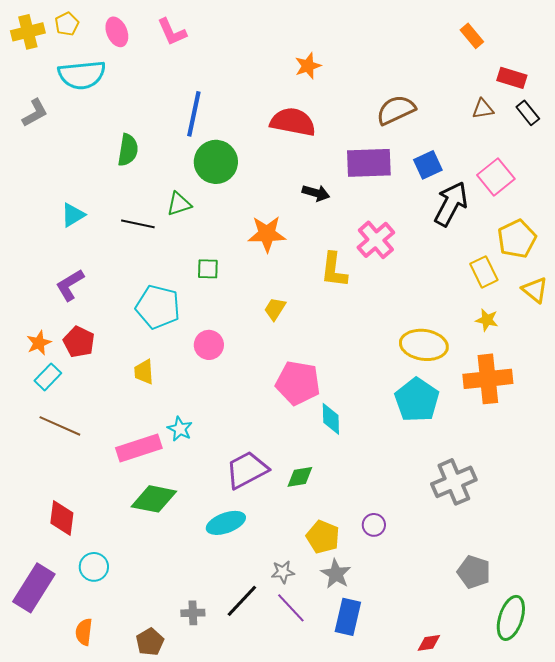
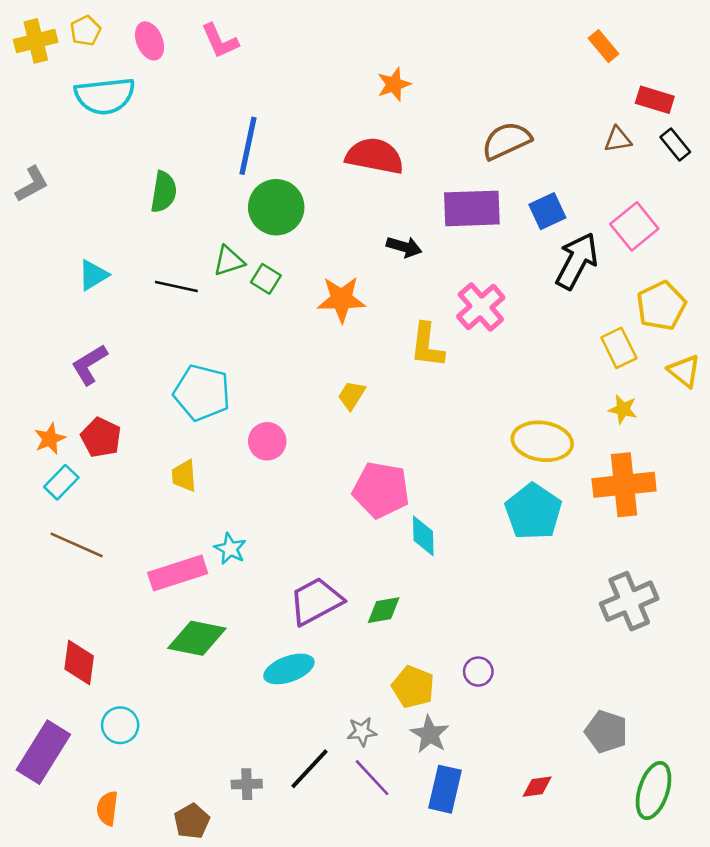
gray L-shape: (35, 113) -> (32, 184), moved
green square: (208, 269) -> (266, 279), moved, turned 30
gray cross: (454, 482) -> (629, 601), moved
red diamond: (429, 643) -> (537, 787), moved

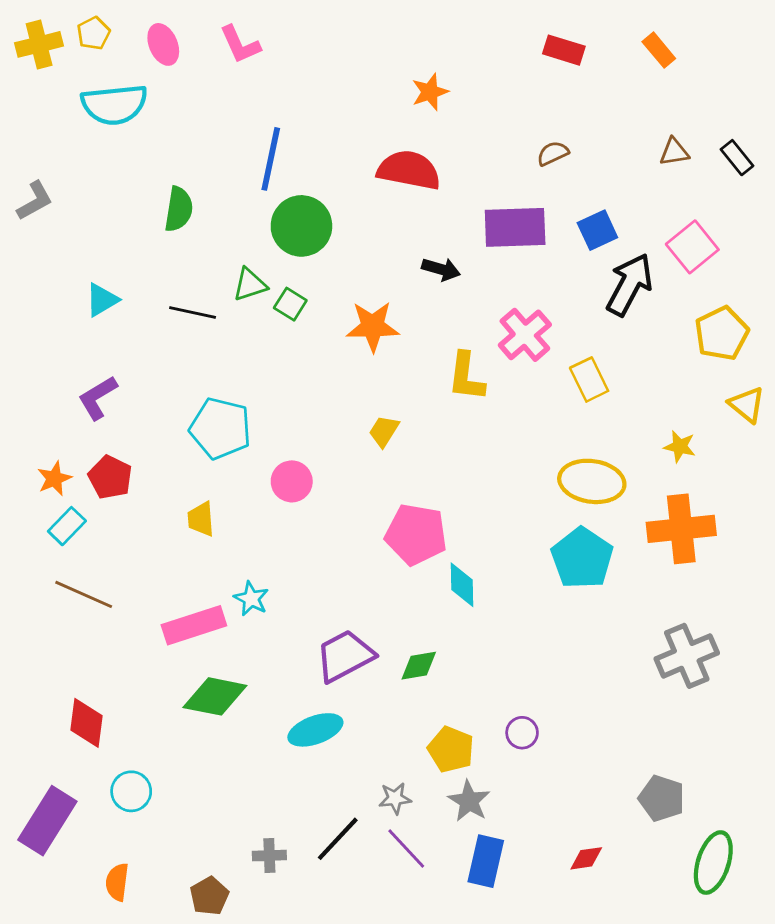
red rectangle: (655, 100) -> (564, 50), moved
brown semicircle: (506, 141) -> (553, 153), size x0.6
yellow rectangle: (619, 348) -> (589, 379), moved

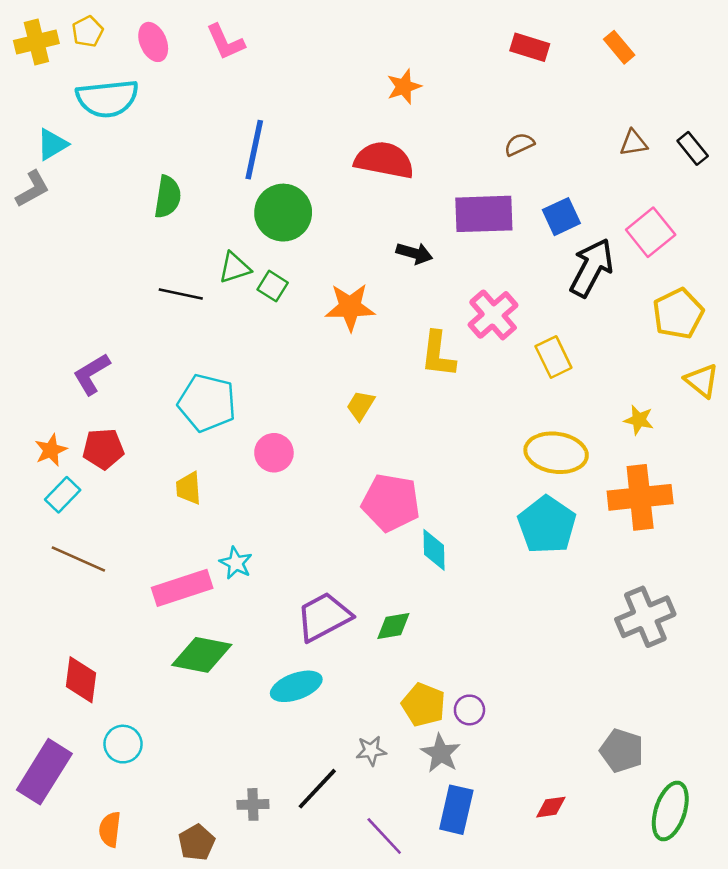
cyan triangle: (102, 300) -> (52, 144), moved
red pentagon: (110, 477) -> (103, 449), turned -30
purple circle: (522, 733) -> (469, 710), moved
purple line: (406, 849) -> (384, 836), moved

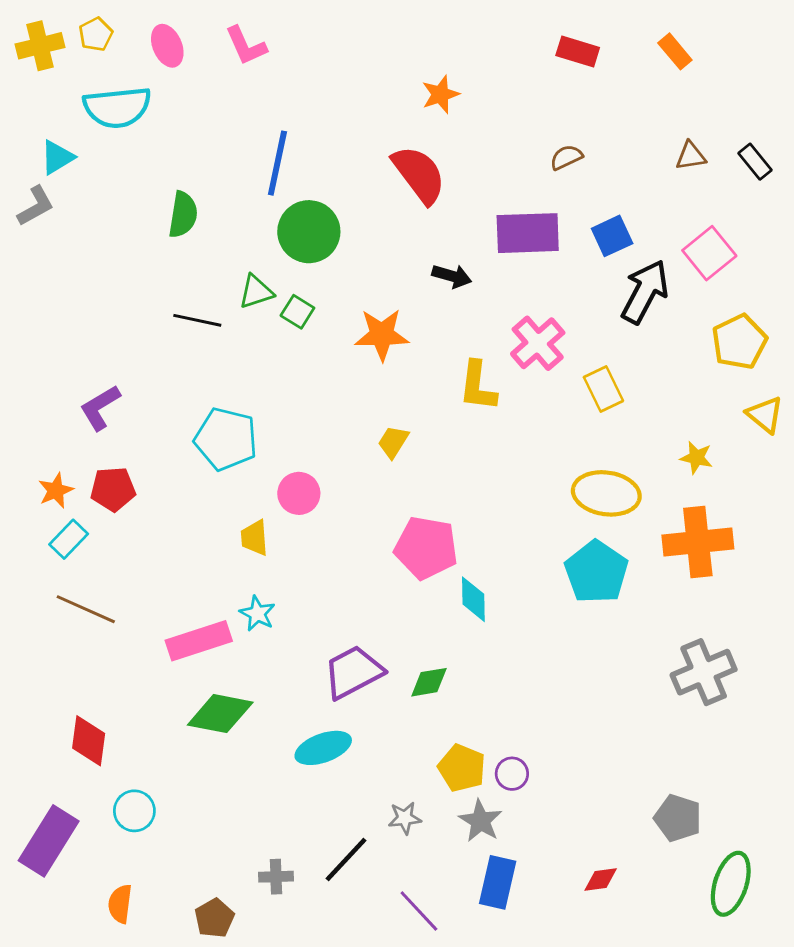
red semicircle: (384, 160) -> (419, 174), turned 42
yellow trapezoid: (189, 488) -> (255, 538), moved

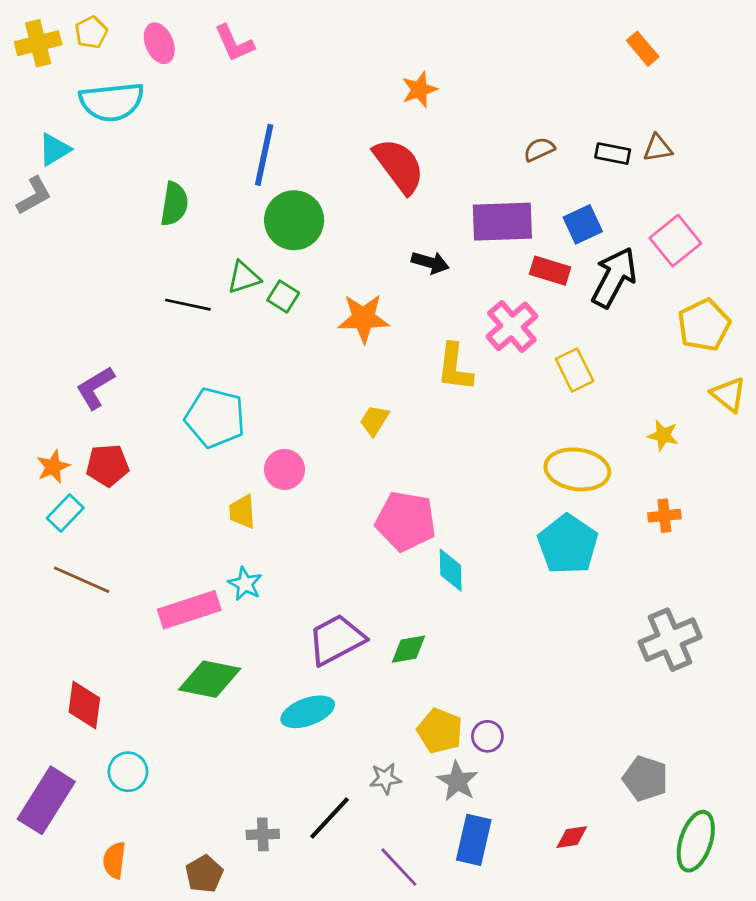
red rectangle: (578, 51) -> (550, 271), moved
black rectangle: (755, 162) -> (613, 154), moved, turned -40
orange cross: (698, 542) -> (664, 516), size x0.5

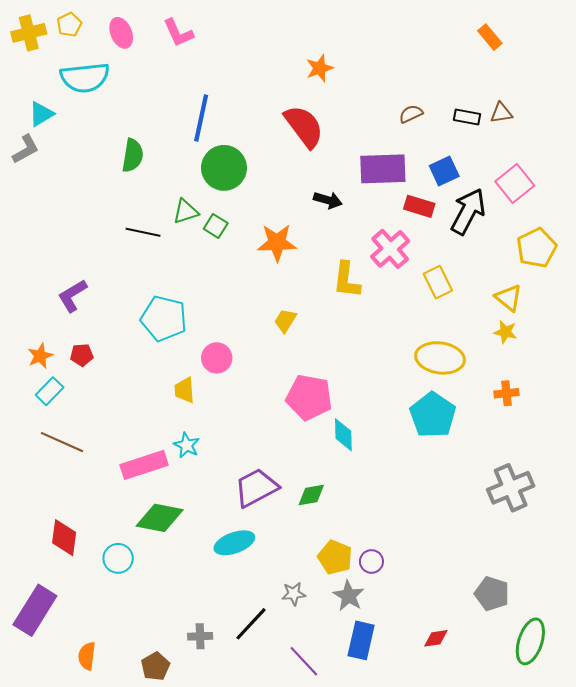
yellow triangle: (728, 395) -> (509, 298), moved
red pentagon: (108, 465) -> (82, 355), size x0.7
cyan circle: (128, 772) -> (118, 558), moved

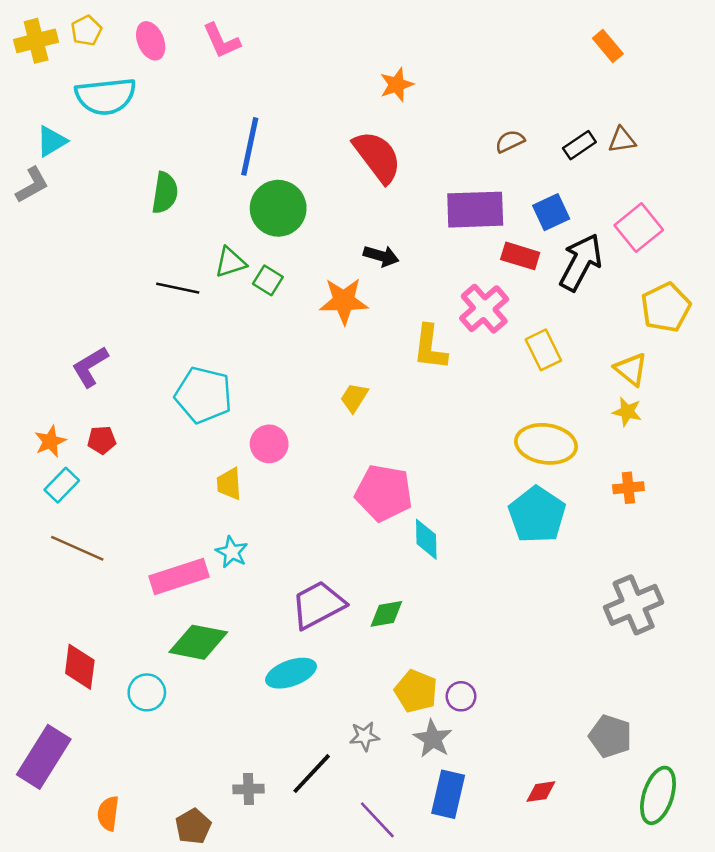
black rectangle: (467, 117) -> (579, 145), turned -45
black arrow: (328, 200) -> (381, 256), moved

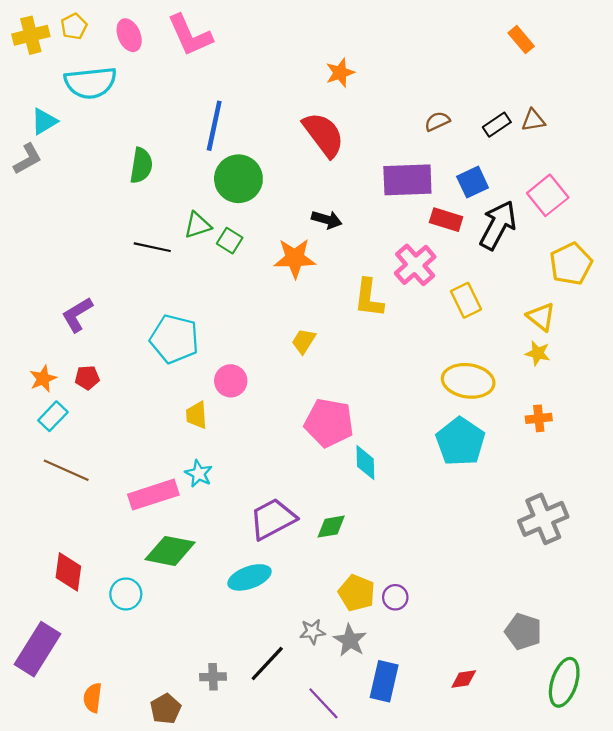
pink L-shape: (221, 41) -> (190, 35), size x1.4
gray star: (433, 739) -> (350, 640), moved

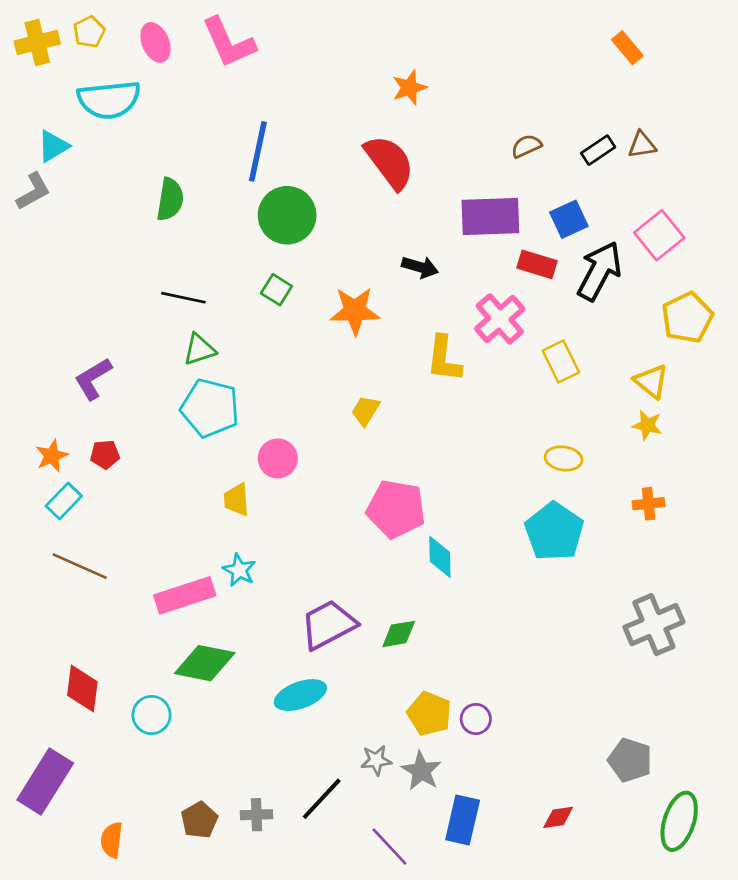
black arrow: (327, 220) -> (420, 267), moved
green triangle: (198, 225) -> (199, 349), moved
yellow ellipse: (468, 381) -> (564, 458), size x0.6
brown pentagon: (166, 709) -> (199, 820), moved

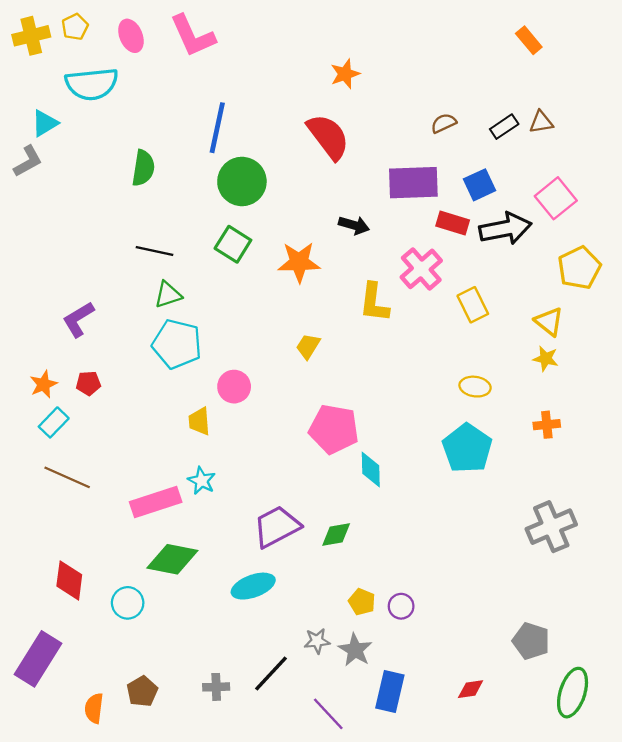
black arrow: (599, 271) -> (505, 229), turned 51
green square: (276, 290) -> (233, 244), size x1.4
yellow pentagon: (429, 714) -> (362, 602), size x0.7
brown pentagon: (199, 820) -> (142, 691), moved

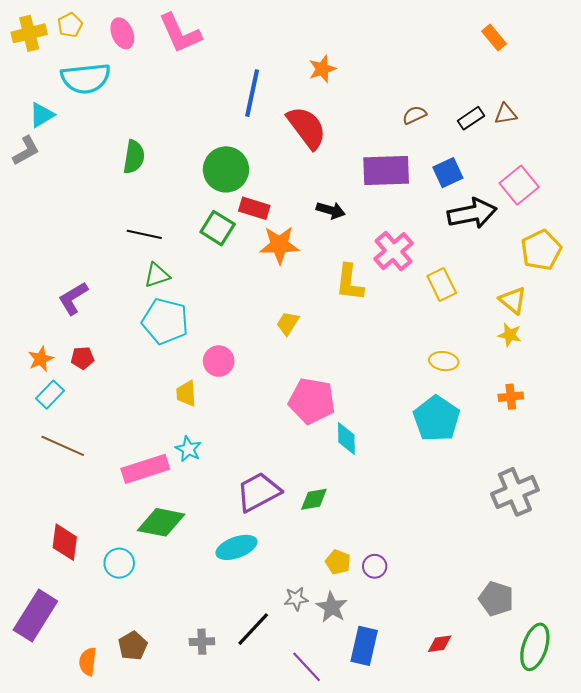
blue line: (217, 128) -> (252, 93), moved
red rectangle: (453, 223) -> (254, 208), moved

